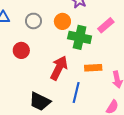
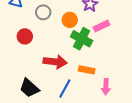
pink rectangle: (106, 25) -> (102, 26), moved
red arrow: (59, 68) -> (55, 62), turned 55

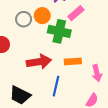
gray circle: (43, 12) -> (24, 19), moved

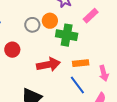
pink rectangle: (76, 13) -> (91, 16), moved
blue line: (56, 86) -> (77, 85), moved, turned -48

